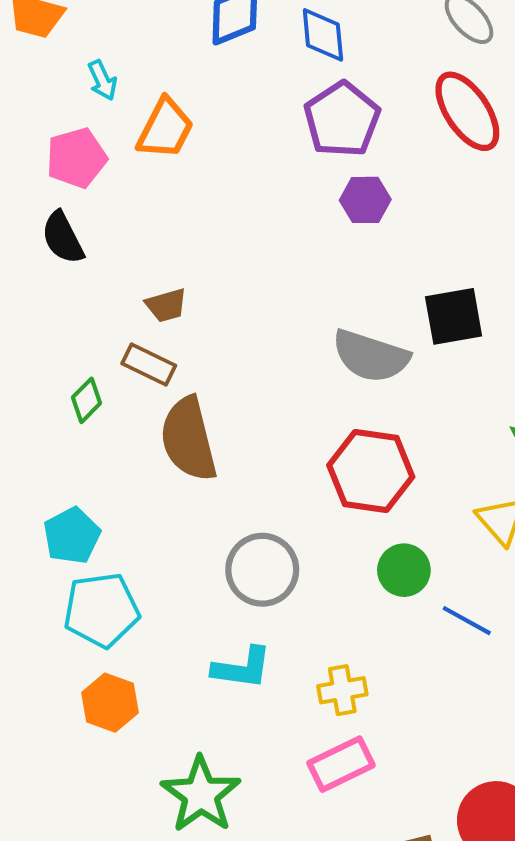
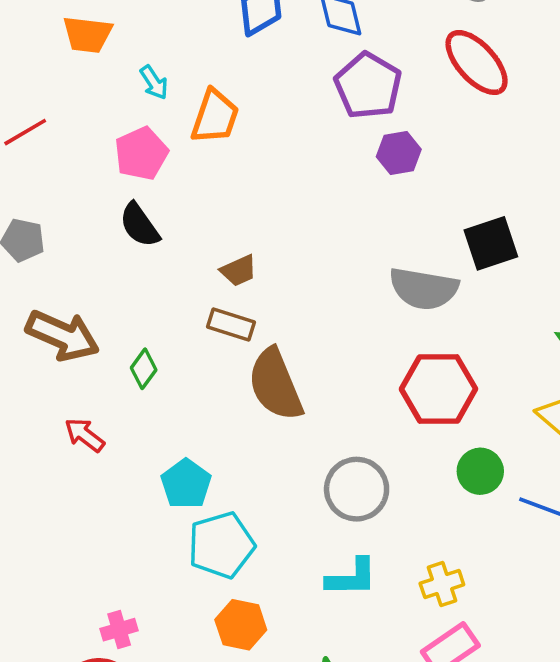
green diamond: (87, 400) -> (144, 369), moved

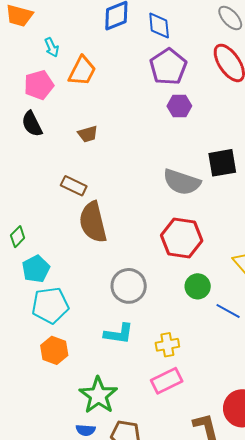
brown trapezoid: (239, 271) -> (88, 134), moved
green diamond: (144, 369) -> (18, 237), moved

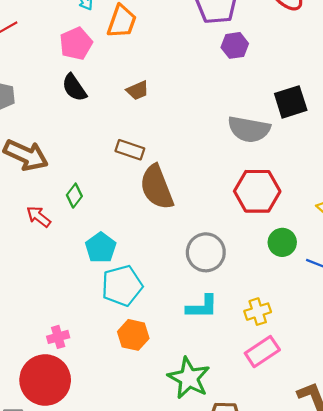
green diamond: (18, 237) -> (74, 196), moved

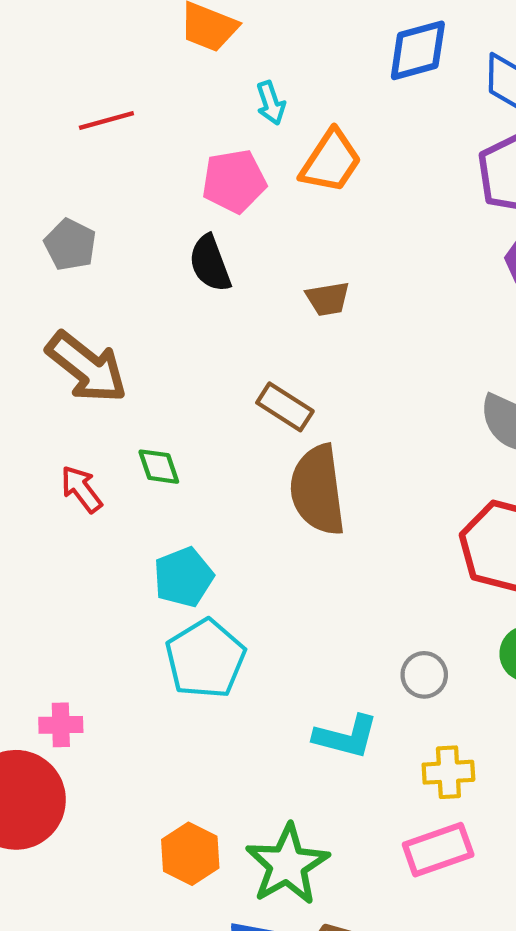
green diamond: (74, 196) -> (159, 467), turned -70
gray circle: (206, 252) -> (424, 675), moved, size x0.6
cyan pentagon: (122, 286) -> (205, 659), turned -30
orange hexagon: (133, 335) -> (190, 854), moved

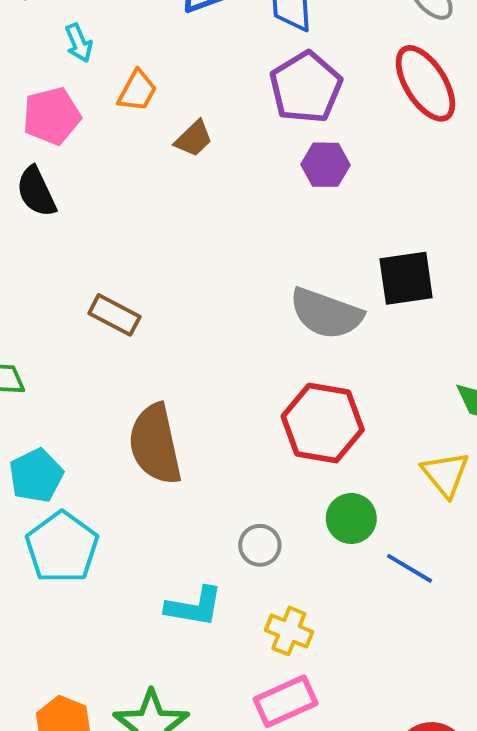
orange trapezoid: (331, 161) -> (137, 91), size x0.7
brown trapezoid: (328, 299) -> (194, 139), moved, turned -30
brown semicircle: (318, 490) -> (155, 444), moved
yellow cross: (448, 772) -> (289, 631), turned 30

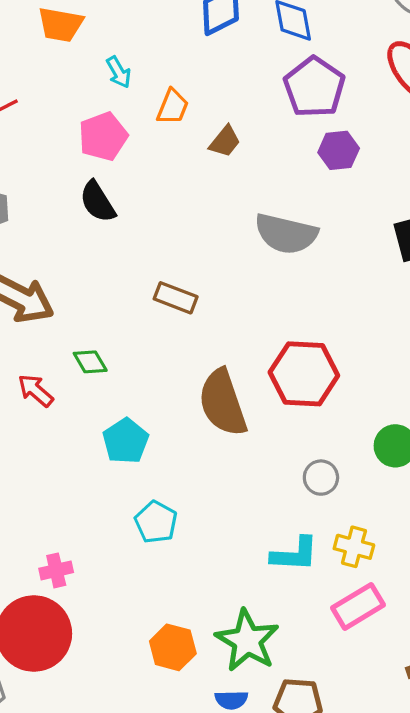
gray semicircle: (326, 314) -> (286, 234), moved
red hexagon: (323, 423) -> (304, 374), moved
cyan pentagon: (62, 547) -> (156, 522), moved, size x0.7
cyan L-shape: (194, 607) -> (295, 554), moved

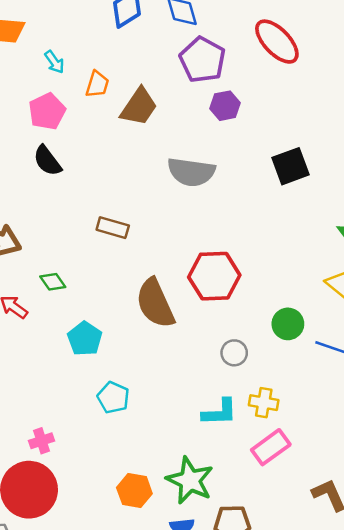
brown trapezoid: (225, 141) -> (139, 107), size x1.6

